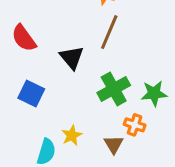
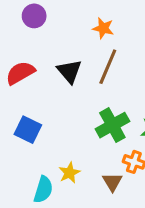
red semicircle: (24, 38) -> (20, 73), turned 96
black triangle: (72, 58) -> (69, 71), moved

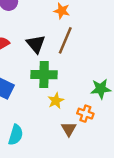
green cross: (112, 125) -> (44, 75), moved, turned 30
yellow star: (69, 173) -> (56, 101), moved

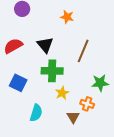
brown line: (65, 40) -> (83, 51), moved
cyan semicircle: (16, 135) -> (36, 113), moved

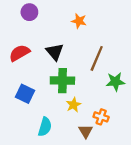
green star: (100, 83) -> (115, 82), moved

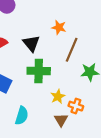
orange star: (79, 21) -> (59, 27), moved
yellow star: (74, 105) -> (58, 96), moved

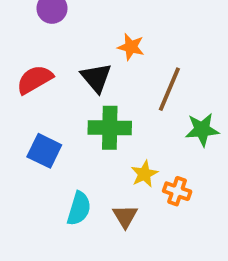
orange star: (59, 27) -> (131, 47), moved
brown triangle: (61, 120) -> (125, 216), moved

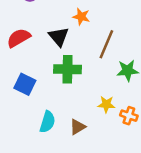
yellow star: (144, 174) -> (106, 104), moved, turned 30
orange cross: (177, 191) -> (129, 116), moved
brown triangle: (125, 216) -> (78, 127), turned 30

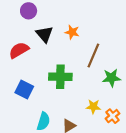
black triangle: (59, 37) -> (44, 34), moved
orange cross: (129, 116) -> (113, 116), turned 32

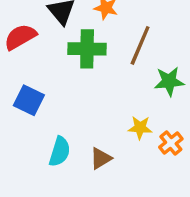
green cross: (60, 77) -> (87, 49), moved

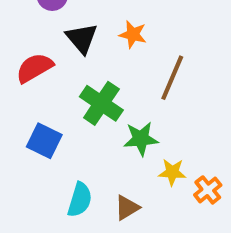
green cross: (87, 49) -> (101, 103), moved, turned 33
green star: (169, 81) -> (141, 139), moved

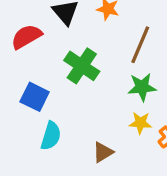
green star: (141, 139) -> (142, 87), moved
cyan semicircle: (80, 200) -> (51, 136), moved

